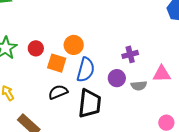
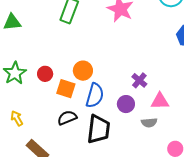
purple cross: (130, 54) -> (139, 80), turned -35
pink triangle: (162, 74) -> (160, 101), moved
gray semicircle: (139, 86) -> (149, 123), moved

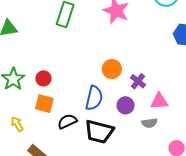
orange circle: (83, 71) -> (112, 69), moved
orange square: (66, 89) -> (44, 104), moved
black trapezoid: (99, 129) -> (99, 132), turned 100

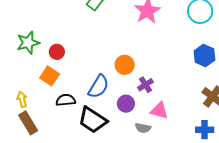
yellow arrow: (17, 124) -> (22, 100), moved

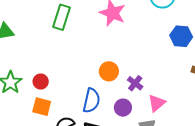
pink triangle: (159, 110) -> (157, 103), turned -36

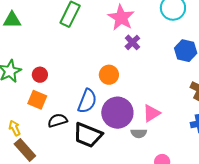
purple cross: (135, 83) -> (132, 42), moved
purple circle: (123, 108) -> (117, 113), size x1.8

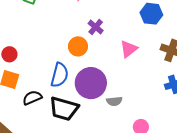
purple cross: (132, 42) -> (96, 27), moved
pink triangle: (151, 113) -> (129, 49), moved

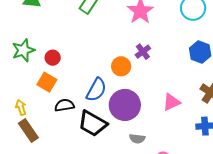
pink triangle: (129, 49) -> (171, 102), moved
gray semicircle: (114, 101) -> (137, 139), moved

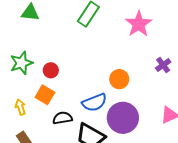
purple cross: (143, 52) -> (163, 65), moved
blue semicircle: (96, 90) -> (94, 102), turned 40
yellow arrow: (21, 107) -> (20, 107), moved

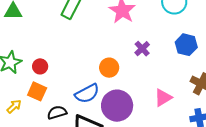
purple cross: (163, 65) -> (142, 49), moved
yellow arrow: (20, 107) -> (14, 106), turned 70

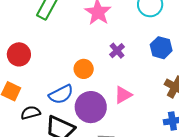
red circle: (40, 66) -> (19, 54), moved, size x1.5
pink triangle: (163, 98) -> (123, 95), moved

